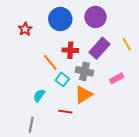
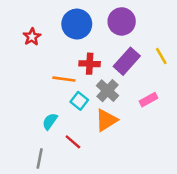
orange line: (50, 62) -> (64, 79), turned -42
gray cross: (84, 71) -> (108, 91), turned 30
red line: (65, 112) -> (73, 142), moved, turned 32

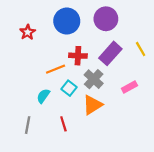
orange line: (64, 79) -> (56, 69), turned -30
cyan semicircle: (50, 121) -> (43, 96), moved
red line: (73, 142) -> (63, 124), turned 32
gray line: (40, 159) -> (28, 125), moved

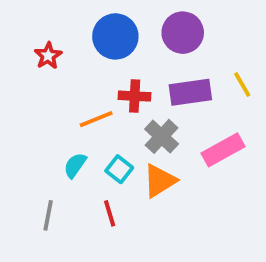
purple rectangle: (110, 53) -> (190, 92), turned 40
pink rectangle: (129, 87) -> (223, 150), size x1.5
cyan square: (69, 88) -> (119, 169), moved

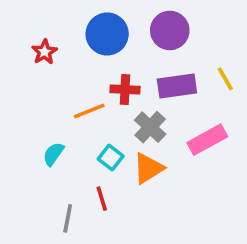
cyan semicircle: (75, 165) -> (53, 154), moved
gray line: (48, 215) -> (68, 218), moved

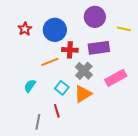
blue circle: (107, 34) -> (55, 30), moved
yellow line: (225, 79) -> (124, 29), moved, turned -48

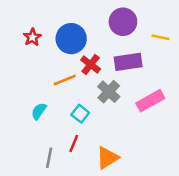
red cross: (70, 50) -> (91, 64), turned 35
orange triangle: (83, 94) -> (107, 158), moved
red line: (57, 111) -> (74, 143), turned 40

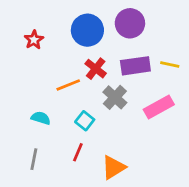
yellow line: (161, 37) -> (170, 64), moved
blue circle: (71, 39) -> (87, 30), moved
cyan semicircle: (39, 111) -> (41, 118), turned 72
gray line: (49, 158) -> (34, 159), moved

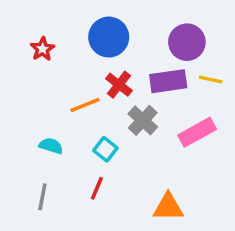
purple circle: (130, 23) -> (187, 42), moved
orange triangle: (113, 167) -> (168, 207), moved, turned 32

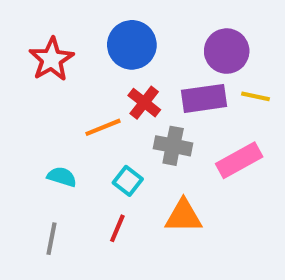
red star: (42, 49) -> (51, 59), size x1.5
gray cross: (143, 120) -> (173, 146), turned -32
orange triangle: (168, 207) -> (183, 216), moved

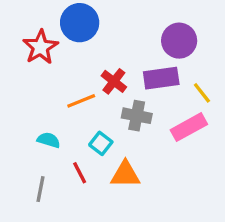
blue circle: (132, 45) -> (80, 23), moved
yellow line: (256, 96) -> (202, 93), moved, turned 40
orange triangle: (183, 216) -> (125, 174), moved
red line: (117, 228) -> (80, 173), moved, turned -50

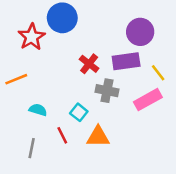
orange line: (81, 101) -> (16, 79), moved

